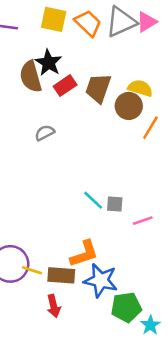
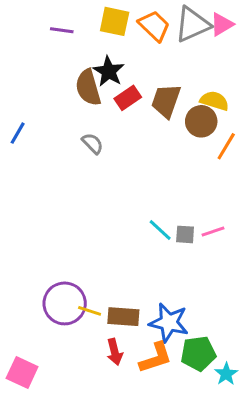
gray semicircle: (45, 133) -> (93, 143), moved, turned 72
pink line: (143, 221) -> (213, 231), moved
orange L-shape: (84, 254) -> (156, 358), moved

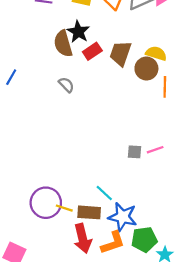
orange line: (226, 146) -> (165, 87), turned -30
cyan line: (160, 230) -> (104, 193), moved
red arrow: (115, 352) -> (83, 238), size x1.5

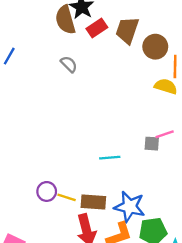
yellow semicircle: (156, 53) -> (166, 86), moved
gray square: (135, 152) -> (152, 144), moved
cyan line: (104, 193) -> (110, 158), moved, turned -48
purple circle: (46, 203) -> (47, 191), size x0.6

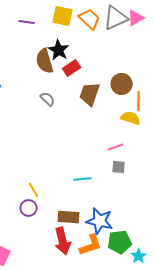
brown trapezoid: (127, 30) -> (90, 94), moved
pink line: (165, 134) -> (116, 147), moved
yellow line: (67, 197) -> (34, 190), moved, turned 42

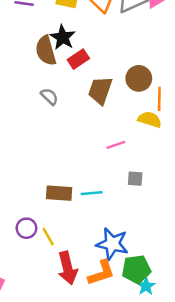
pink line: (116, 147) -> (116, 145), moved
yellow line: (34, 190) -> (48, 237), moved
brown rectangle: (69, 217) -> (59, 193), moved
cyan star: (139, 256) -> (146, 286), moved

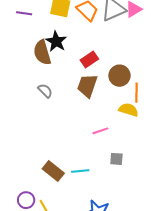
red rectangle: (78, 59) -> (89, 60), moved
brown rectangle: (59, 193) -> (53, 171), turned 35

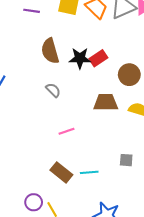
black star: (56, 41) -> (80, 58), moved, turned -30
brown trapezoid: (87, 86) -> (106, 102), moved, turned 70
pink line: (100, 131) -> (67, 131), moved

